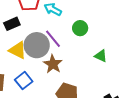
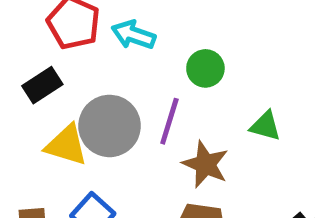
purple line: (53, 39) -> (169, 121), moved, turned 66
brown star: (53, 64) -> (205, 164), moved

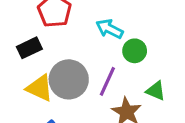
cyan arrow: (133, 35) -> (110, 29), moved
green triangle: (265, 126) -> (156, 91), moved

